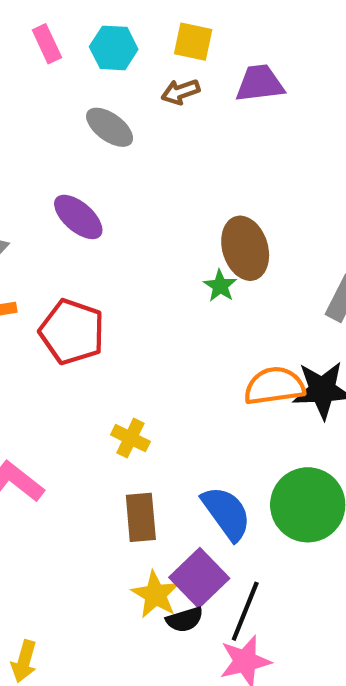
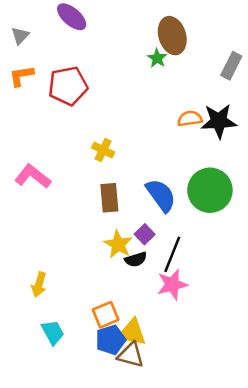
red pentagon: (72, 332) -> (68, 86), turned -30
orange semicircle: (274, 386) -> (190, 119), size x0.7
purple square: (199, 578) -> (145, 234), size x0.6

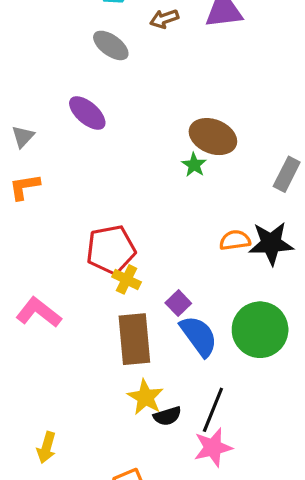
brown ellipse: (172, 36) -> (213, 137), turned -51
red pentagon: (68, 86) -> (111, 250), moved
brown rectangle: (109, 198) -> (134, 339), size x1.4
purple square: (145, 234) -> (178, 303), moved

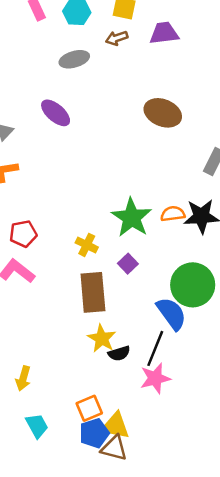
gray ellipse: (111, 45) -> (74, 59), turned -52
brown ellipse: (213, 137) -> (163, 113), moved
green star: (194, 165) -> (132, 218), moved, size x2.0
red pentagon: (111, 250) -> (23, 234), moved, size x0.7
blue semicircle: (199, 336) -> (171, 314), moved

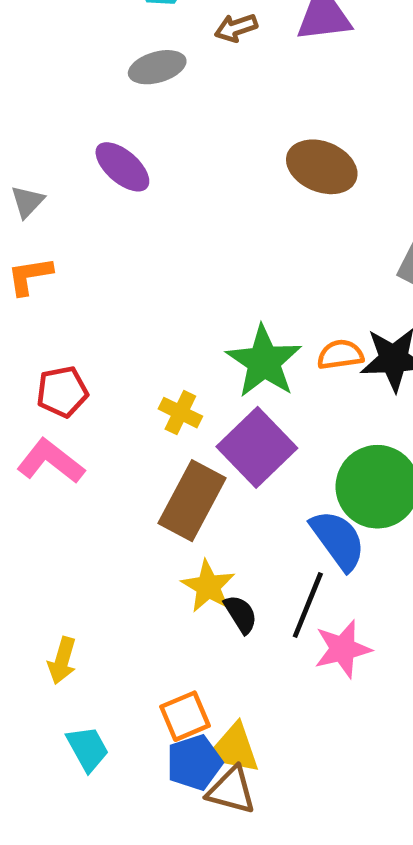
purple square: (128, 264) -> (257, 447), size x2.0
brown rectangle: (93, 292) -> (192, 501), turned 33
black semicircle: (119, 353) -> (241, 614), turned -105
pink star: (155, 378) -> (343, 649), moved

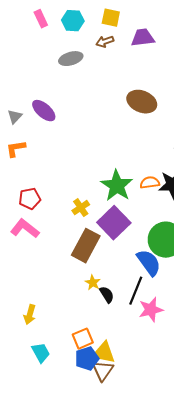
purple ellipse: (122, 167) -> (44, 111), moved
yellow cross: (180, 413) -> (81, 208), turned 30
yellow star: (208, 586) -> (93, 283), size x0.7
brown triangle: (231, 790) -> (103, 371), turned 50

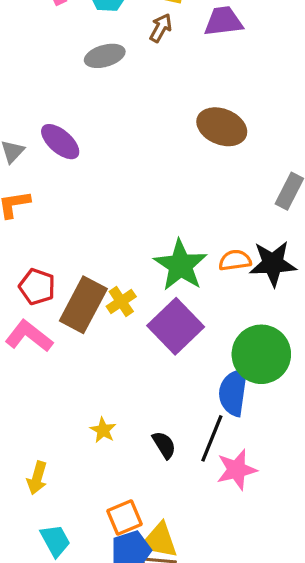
brown arrow: (105, 42) -> (161, 28), turned 138
red pentagon: (30, 199) -> (37, 287), turned 30
brown rectangle: (86, 246) -> (83, 305), moved
blue semicircle: (149, 263) -> (233, 392), turned -136
yellow star: (93, 283) -> (103, 430), moved

